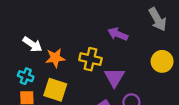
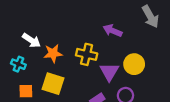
yellow circle: (162, 61) -> (134, 64), moved
cyan cross: (26, 76) -> (18, 64), moved

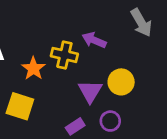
orange star: (53, 53) -> (33, 68), moved, turned -30
yellow cross: (87, 54) -> (64, 55), moved

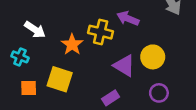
purple triangle: (90, 91) -> (124, 66), turned -30
purple circle: (110, 121) -> (159, 93), moved

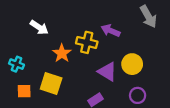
white arrow: (35, 30) -> (39, 27), moved

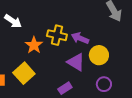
purple arrow: (111, 31) -> (80, 38), moved
yellow square: (51, 84) -> (24, 73), turned 30

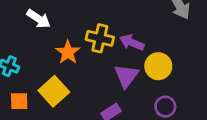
purple triangle: (76, 62) -> (126, 76), turned 36

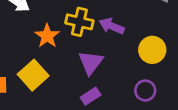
yellow circle: (158, 66) -> (152, 50), moved
purple triangle: (126, 76) -> (91, 62), moved

